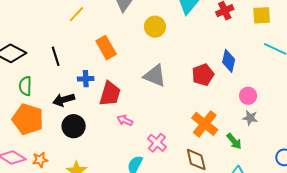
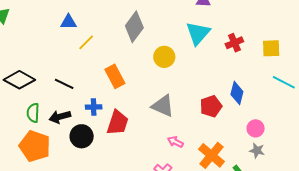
black line: (56, 56) -> (64, 84), turned -48
black arrow: (64, 100) -> (60, 117), moved
pink arrow: (125, 120) -> (175, 142), moved
black circle: (74, 126) -> (82, 136), moved

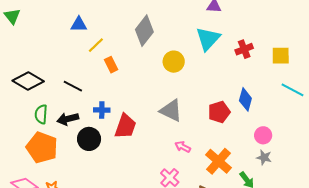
orange rectangle: (115, 76) -> (111, 65), moved, size x0.7

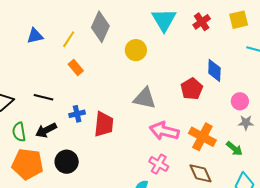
yellow line: (96, 45) -> (69, 39), moved
black circle: (89, 139) -> (67, 162), moved
pink arrow: (183, 147) -> (164, 131), size x1.8

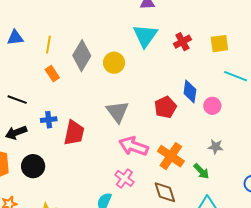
gray diamond: (100, 27) -> (82, 56), moved
yellow line: (69, 39) -> (48, 45), turned -30
gray triangle: (145, 98) -> (117, 112), turned 35
pink circle: (240, 101) -> (212, 106), moved

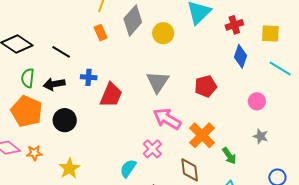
blue diamond: (190, 91) -> (241, 56), moved
pink circle: (212, 106) -> (257, 101), moved
gray star: (216, 147) -> (261, 136), moved

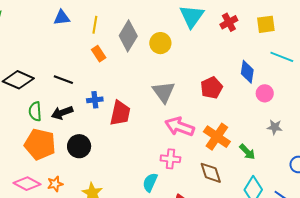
blue diamond: (241, 56) -> (247, 72), moved
pink cross: (152, 149) -> (170, 159), turned -30

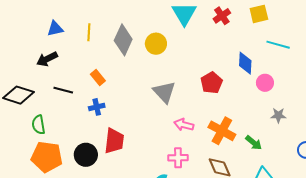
orange rectangle: (99, 54) -> (98, 78), moved
black arrow: (62, 113) -> (47, 59), moved
red trapezoid: (120, 113) -> (114, 141), moved
pink arrow: (180, 127) -> (184, 125), size x0.7

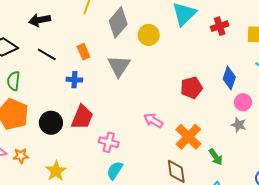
gray triangle: (164, 92) -> (119, 66), moved
gray star: (278, 115) -> (239, 125), moved
pink cross: (178, 158) -> (109, 142), moved

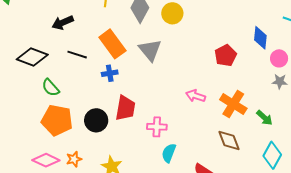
orange rectangle: (84, 52) -> (112, 44), size x1.8
green semicircle: (14, 81) -> (51, 88), turned -36

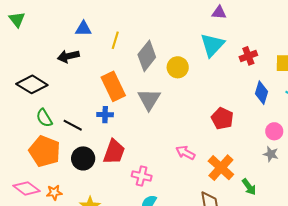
blue diamond: (260, 38) -> (261, 93), moved
black line: (77, 55) -> (73, 125), moved
red pentagon: (226, 55) -> (222, 119), turned -30

